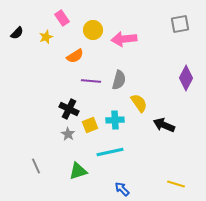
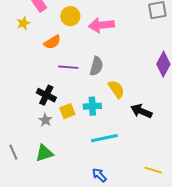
cyan line: (110, 152) -> (104, 138), moved
green triangle: (78, 171) -> (44, 153), moved

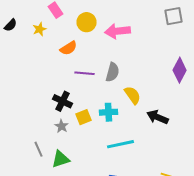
gray line: (13, 152) -> (39, 149), moved

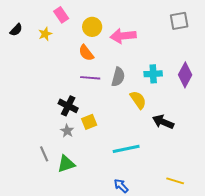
orange semicircle: (69, 48) -> (86, 53), moved, turned 84
cyan cross: (109, 112) -> (153, 74), moved

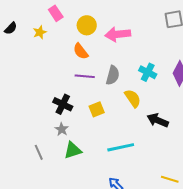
cyan cross: (153, 74) -> (148, 72), turned 30
yellow square: (89, 122) -> (97, 109), moved
green triangle: (66, 164) -> (73, 150), moved

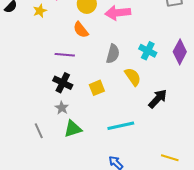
purple line: (85, 76) -> (65, 55), moved
black arrow: (158, 120) -> (158, 99), turned 110

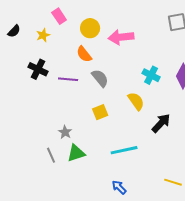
gray semicircle: (113, 54) -> (100, 78), moved, turned -54
black cross: (63, 83) -> (38, 69), moved
gray line: (39, 131) -> (51, 155), moved

